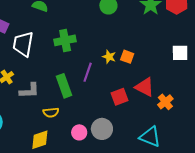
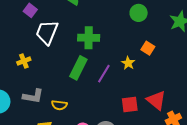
orange square: (127, 57) -> (148, 48), moved
green rectangle: (64, 86) -> (78, 68), moved, turned 35
gray L-shape: (29, 91) -> (33, 96), moved

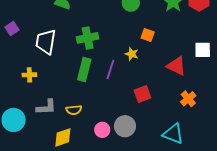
purple square: (30, 10) -> (12, 29), moved, turned 32
yellow cross: (24, 61) -> (29, 75), turned 32
red triangle: (156, 100) -> (176, 66), moved

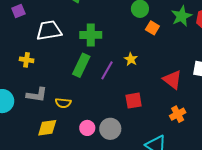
orange square: (148, 35) -> (152, 28), moved
white trapezoid: (46, 42) -> (49, 31), turned 60

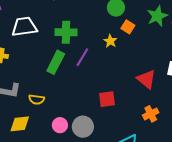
yellow star: (131, 59) -> (110, 41), moved
purple line: (107, 70) -> (82, 57), moved

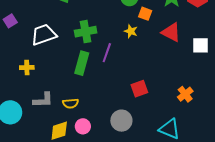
red triangle: (146, 79) -> (171, 32), moved
pink circle: (60, 125) -> (83, 126), moved

